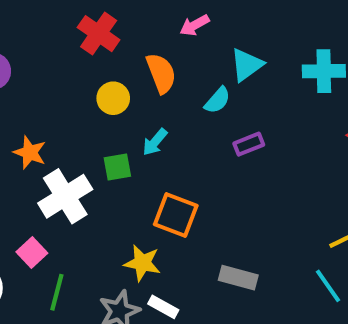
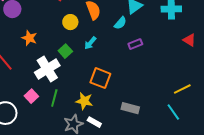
orange star: (30, 152) -> (29, 38), moved
green square: (117, 167) -> (65, 51), moved, turned -32
green line: (57, 292) -> (54, 98), moved

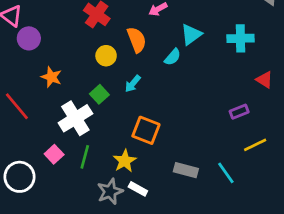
purple rectangle: (135, 44) -> (239, 112), moved
yellow star: (84, 101) -> (125, 161), turned 30
cyan line: (173, 112) -> (226, 173), moved

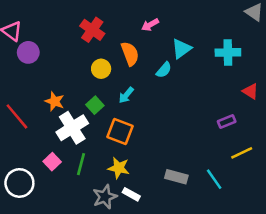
orange star: (51, 77) -> (55, 101), moved
orange square: (146, 130) -> (120, 132), moved
yellow star: (125, 161) -> (119, 168), turned -30

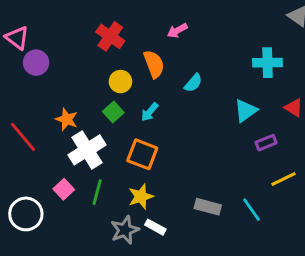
cyan triangle: (181, 49) -> (246, 111), moved
green square: (95, 105) -> (113, 112), moved
yellow star: (119, 168) -> (141, 197), turned -30

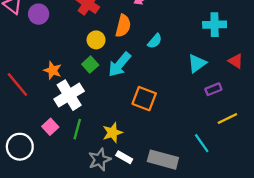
purple circle: (36, 63) -> (39, 14), moved
orange semicircle: (154, 64) -> (123, 26), turned 35
cyan arrow: (150, 112) -> (120, 65), size x1.6
orange square: (142, 154) -> (144, 99), moved
gray rectangle: (208, 207) -> (163, 160), moved, size x1.4

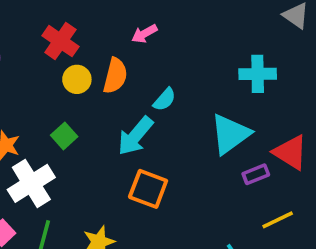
yellow circle: (96, 40) -> (77, 79), moved
red triangle: (236, 61) -> (290, 152), moved, size x1.5
cyan triangle: (197, 63) -> (230, 134), size x1.4
cyan arrow: (120, 65) -> (135, 136), moved

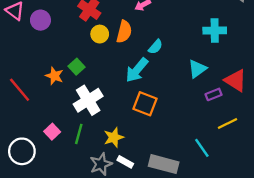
cyan triangle: (230, 134) -> (197, 69), size x0.7
green square: (64, 136) -> (76, 67), moved
white cross: (31, 183) -> (88, 100), moved

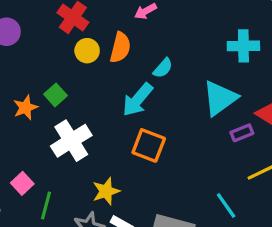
cyan triangle: (197, 69) -> (220, 98), size x1.4
orange star: (54, 76) -> (25, 108), turned 30
green line: (79, 134) -> (46, 205), moved

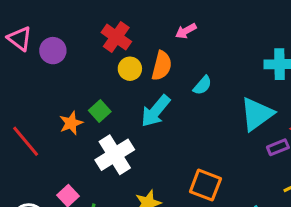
cyan arrow: (138, 100) -> (156, 111), moved
orange square: (149, 145) -> (205, 185), moved

